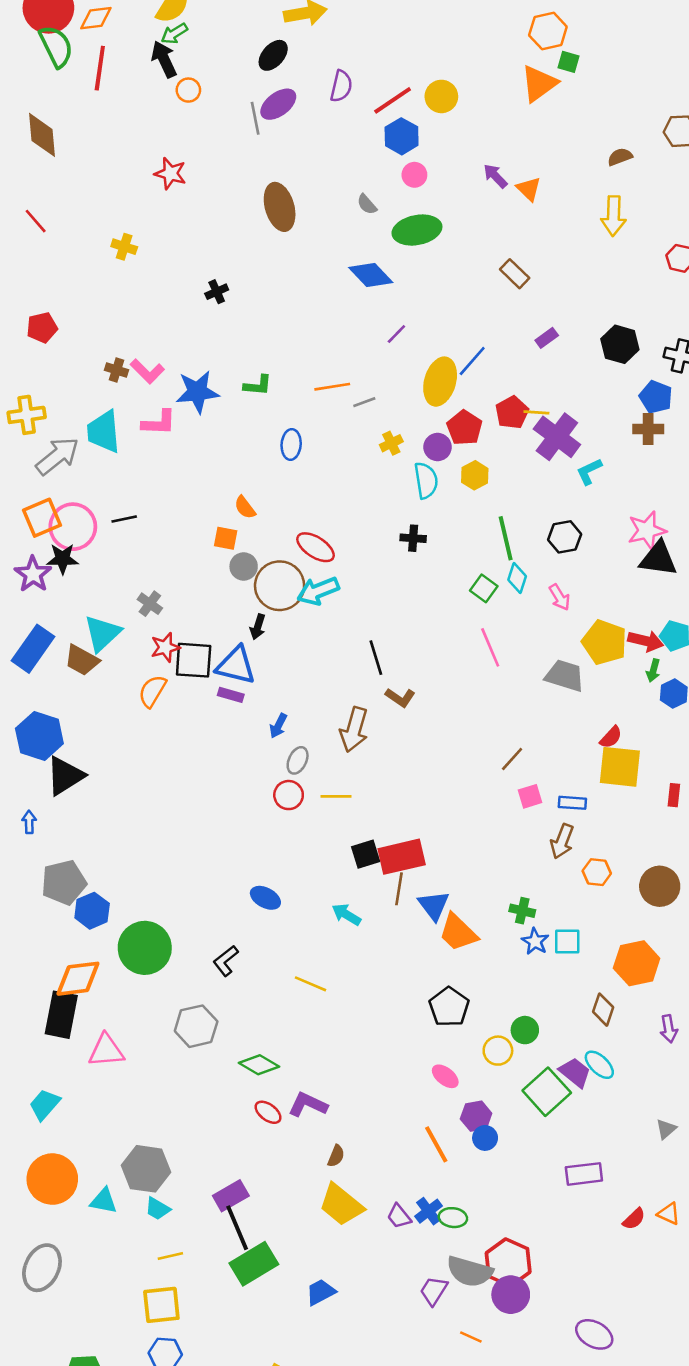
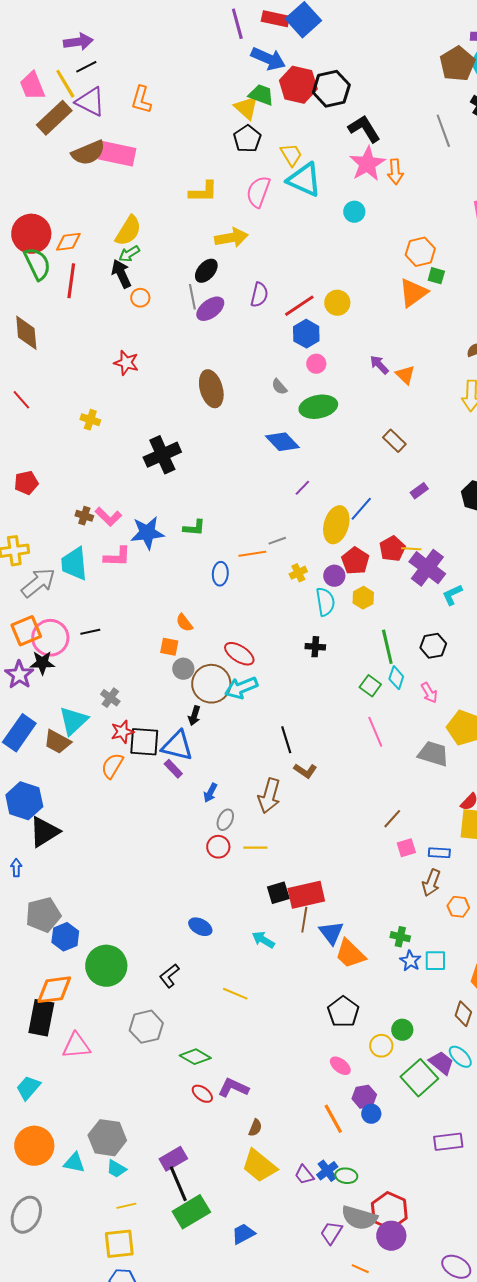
gray line: (255, 118) -> (192, 297), moved
black cross: (217, 292) -> (162, 455), size x2.0
orange line: (332, 387) -> (252, 554), moved
purple rectangle: (231, 695) -> (173, 769), turned 30

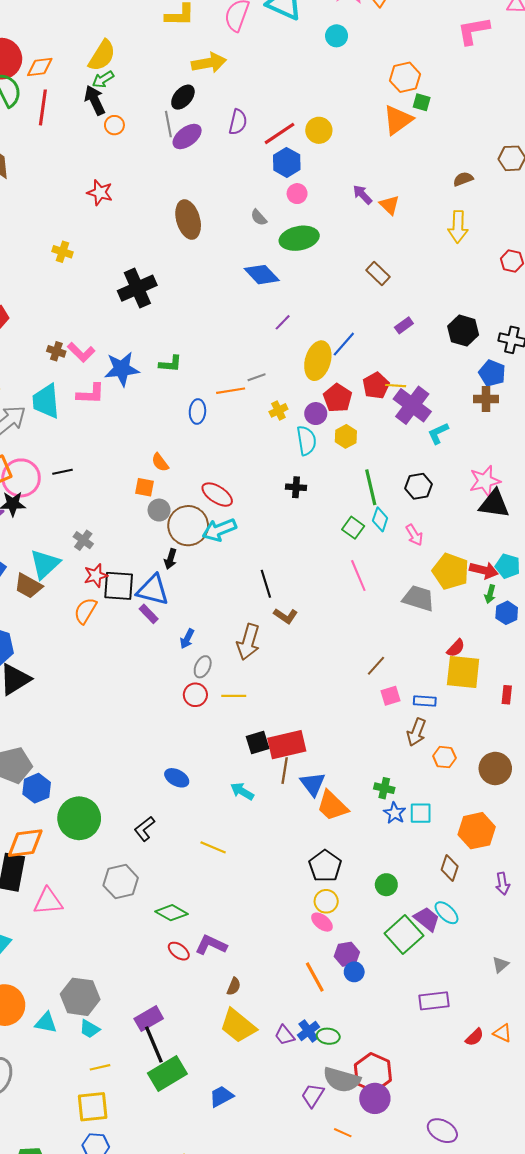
yellow circle: (381, 1046) -> (326, 901), moved

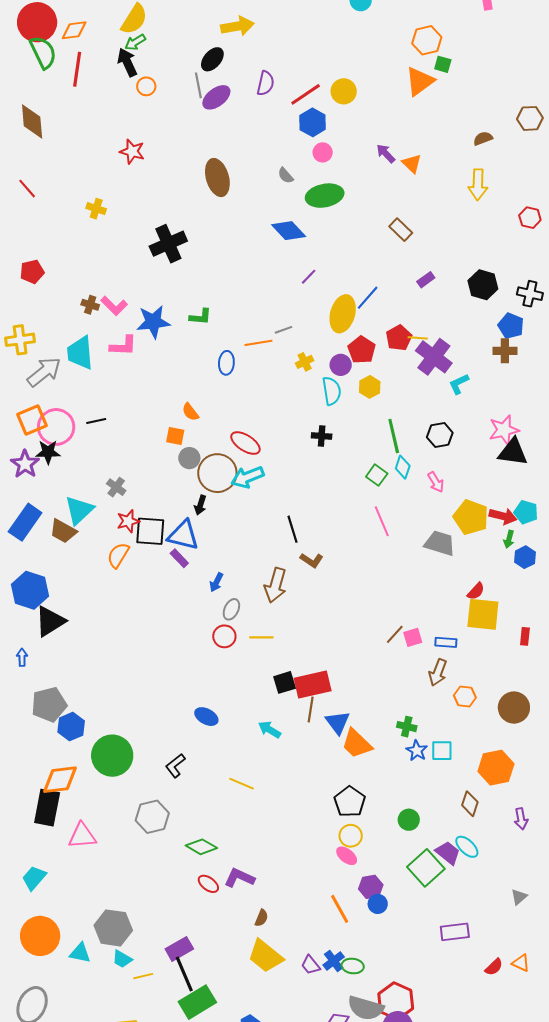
brown line: (376, 666) -> (395, 634), moved
yellow line: (100, 1067) -> (143, 976), moved

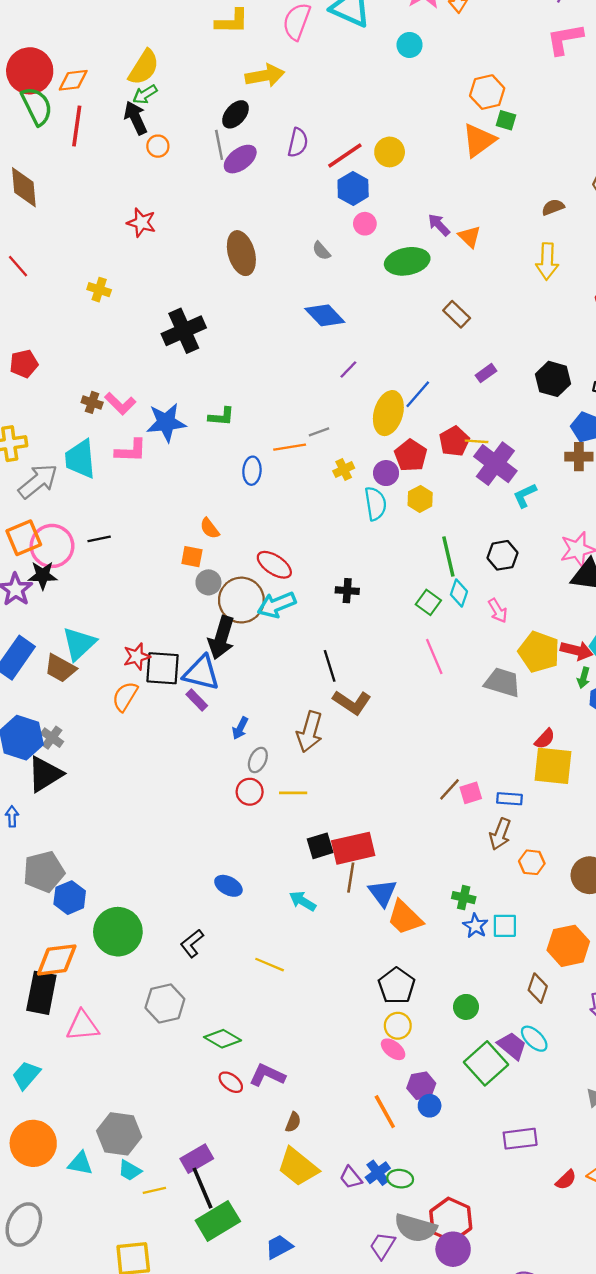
green ellipse: (325, 196) -> (407, 261), moved
black cross: (322, 436) -> (347, 591), moved
gray cross: (116, 487) -> (52, 738), moved
black arrow: (200, 505) -> (221, 638), size x1.8
brown L-shape: (312, 560) -> (352, 702), size x1.4

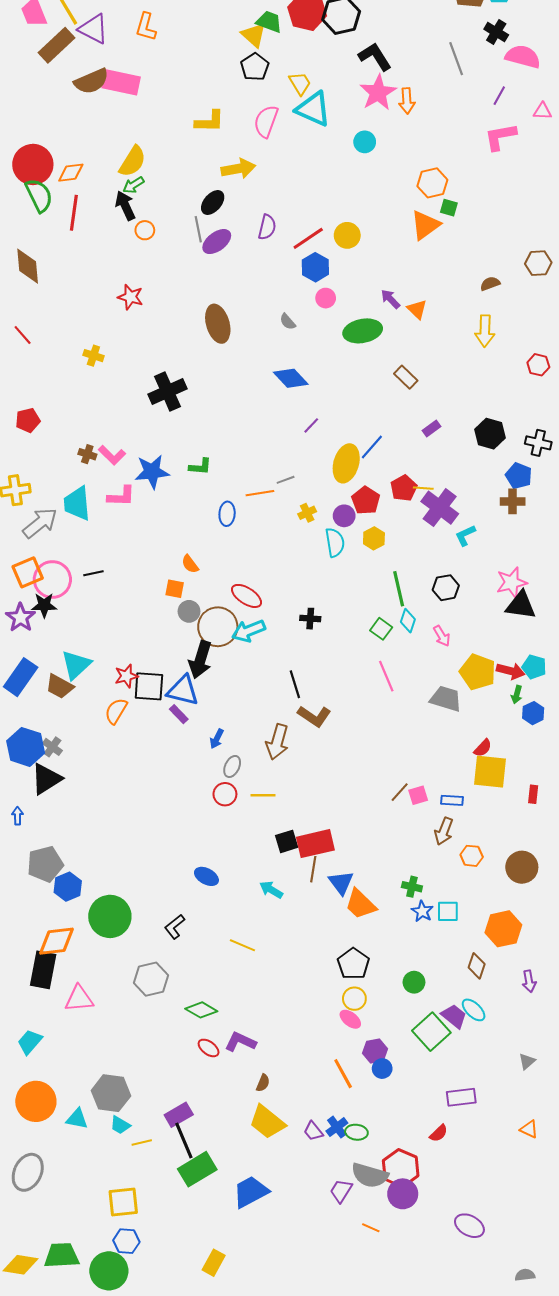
red semicircle: (566, 1180) -> (439, 1133), moved
blue trapezoid: (279, 1247) -> (251, 1192), size x1.5

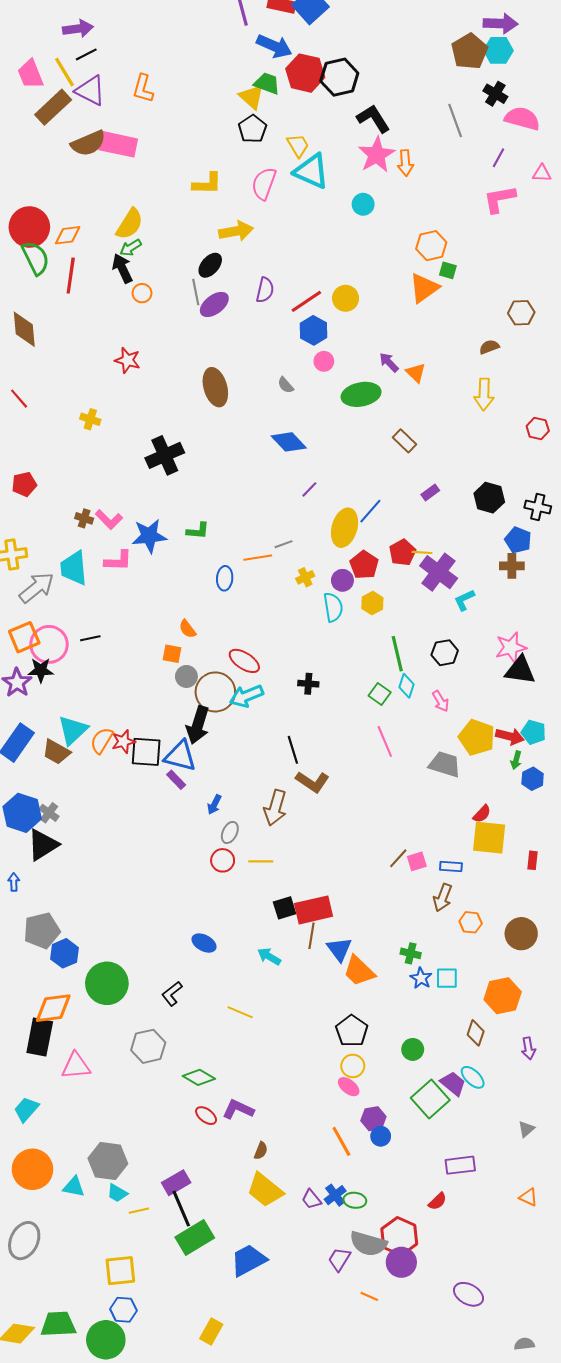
brown hexagon: (538, 263) -> (521, 313), moved
orange semicircle: (116, 711) -> (102, 741), moved

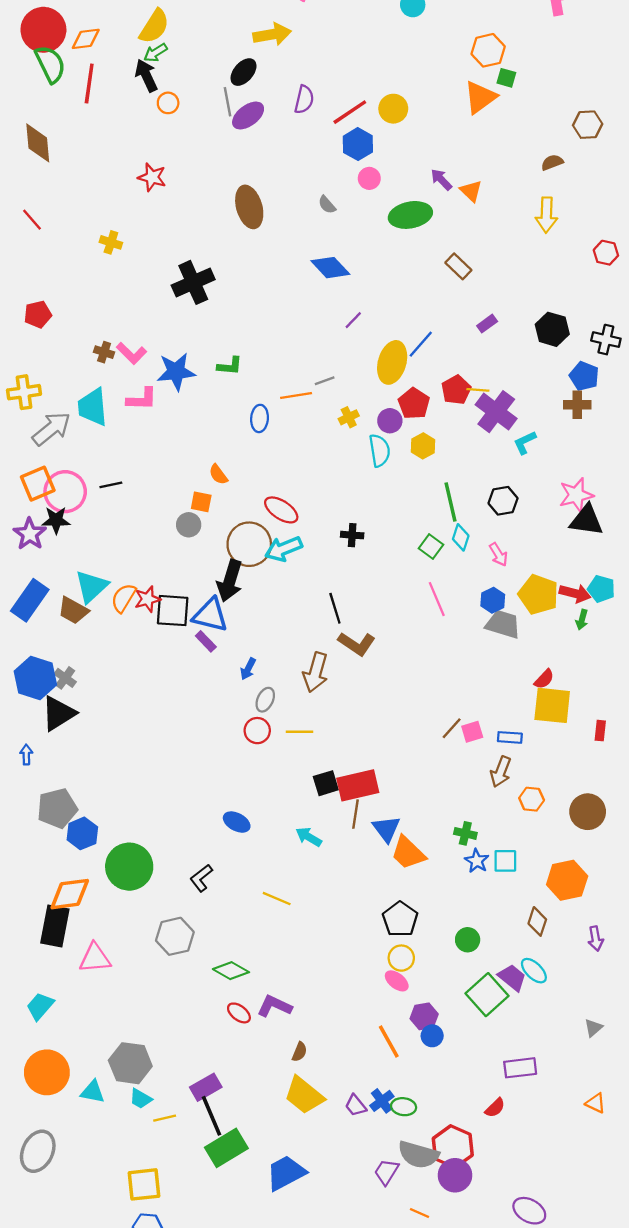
gray circle: (186, 676) -> (189, 525), moved
blue hexagon: (533, 779) -> (493, 600), moved

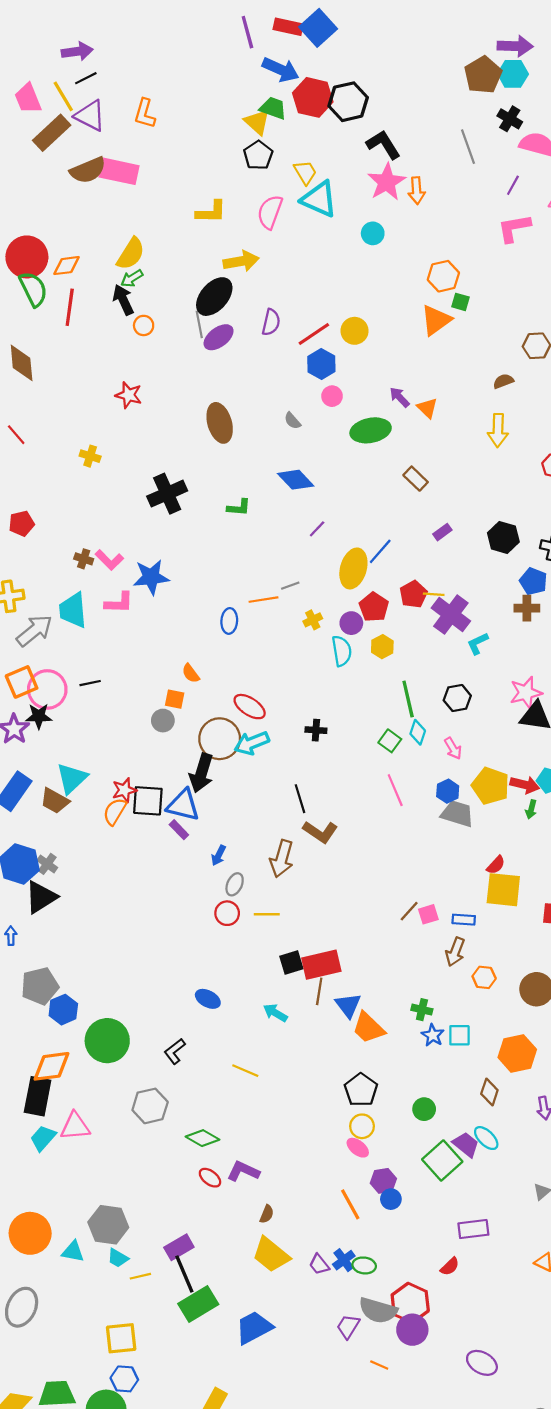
black ellipse: (244, 72) -> (214, 297), size x1.5
green L-shape: (230, 366) -> (239, 507), moved
orange semicircle: (123, 598) -> (115, 812), moved
cyan trapezoid: (40, 1006) -> (43, 1138), moved

